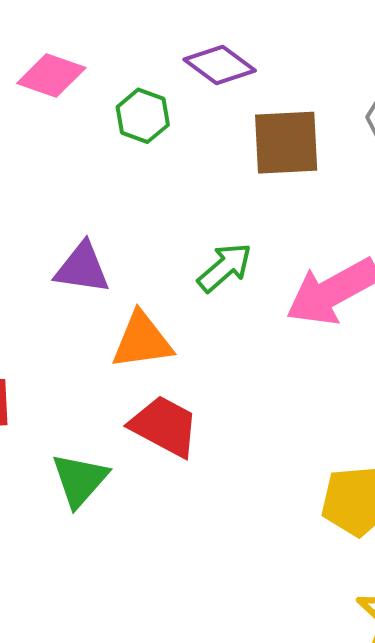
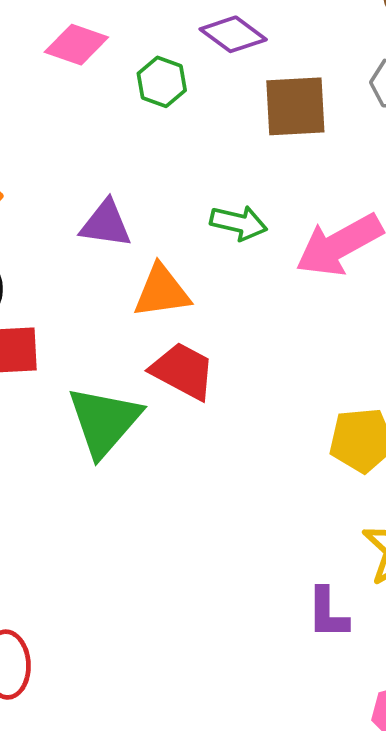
green arrow: (225, 267) -> (239, 223), turned 54
green triangle: (80, 480) -> (104, 421), size x1.4

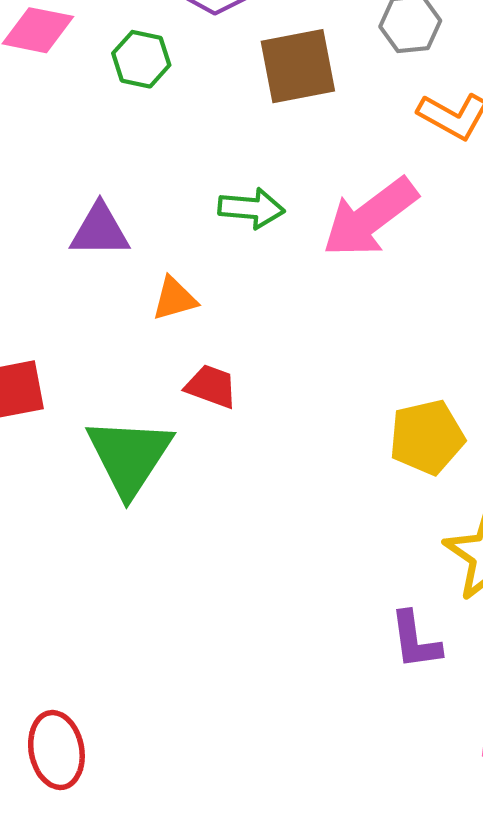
orange triangle: (162, 291) -> (174, 299), size x0.7
red trapezoid: (183, 371) -> (211, 386), size x0.7

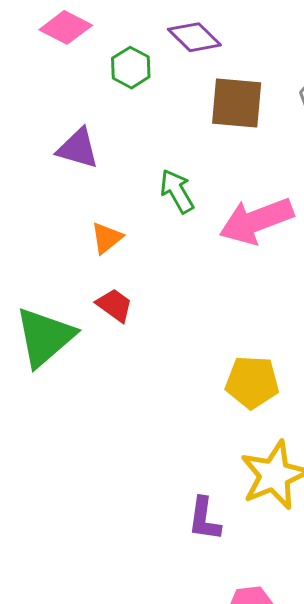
green arrow: (251, 208) -> (177, 191), turned -141
purple triangle: (100, 230) -> (78, 148), moved
orange triangle: (174, 299) -> (107, 238), turned -39

